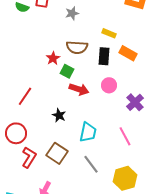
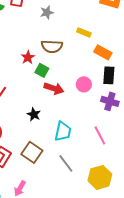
black rectangle: (104, 56) -> (109, 75), moved
purple cross: (135, 102) -> (110, 101), turned -30

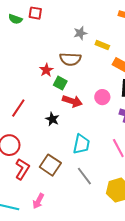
gray star: (47, 12) -> (80, 33), moved
black star: (34, 114) -> (52, 119), moved

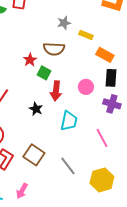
red arrow: (72, 101) -> (56, 91), turned 78
cyan trapezoid: (81, 144) -> (69, 121), moved

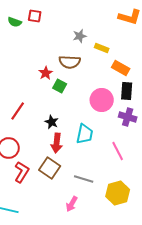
pink circle: (86, 87) -> (102, 100), size x1.5
red arrow: (56, 91) -> (57, 143), moved
gray line: (68, 166) -> (84, 179), turned -36
pink arrow: (22, 191) -> (72, 204), moved

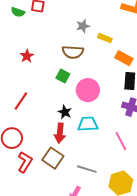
red star: (46, 73) -> (27, 56), moved
pink circle: (102, 100) -> (88, 90), moved
black star: (52, 122) -> (65, 112), moved
cyan trapezoid: (85, 134) -> (88, 124), turned -105

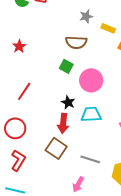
red star: (27, 56) -> (19, 46), moved
red L-shape: (25, 162) -> (18, 160), moved

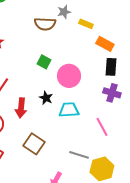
brown semicircle: (76, 42) -> (45, 24), moved
red arrow: (63, 123) -> (21, 108), moved
gray line: (90, 159) -> (79, 155), moved

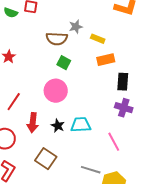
orange rectangle: (105, 44) -> (106, 60), moved, turned -42
green square: (44, 62) -> (64, 63), moved
pink circle: (69, 76) -> (56, 91), moved
black star: (46, 98) -> (58, 126), moved

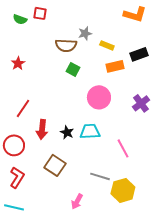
black rectangle: (123, 82) -> (139, 54), moved, turned 66
pink circle: (56, 91) -> (99, 97), moved
purple cross: (124, 108) -> (141, 103), moved, turned 36

